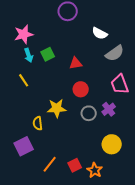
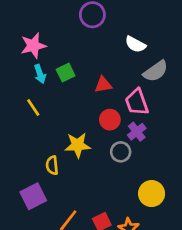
pink trapezoid: (120, 84) -> (137, 102), moved
purple cross: (109, 109) -> (137, 132), moved

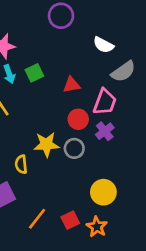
pink trapezoid: (137, 102) -> (105, 102), turned -140
gray circle: (121, 152) -> (74, 148), moved
yellow circle: (152, 194) -> (103, 192), moved

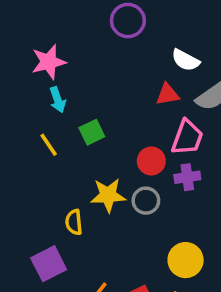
green square: (34, 73) -> (92, 132), moved
red triangle: (72, 85) -> (168, 94), moved
purple cross: (105, 131) -> (187, 177), turned 30

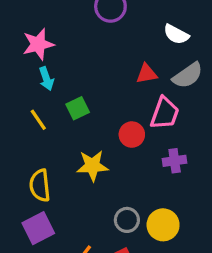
white semicircle: (186, 60) -> (176, 34), moved
purple cross: (187, 177) -> (175, 161), moved
gray circle: (146, 201) -> (127, 220), moved
yellow semicircle: (74, 222) -> (40, 185), moved, size x1.4

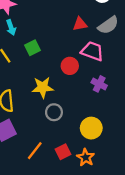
pink trapezoid: (165, 113) -> (92, 51), turned -90
purple cross: (175, 161) -> (99, 84), turned 35
gray circle: (127, 220) -> (54, 112), moved

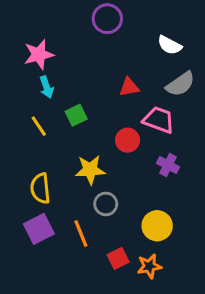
red triangle: (80, 24) -> (129, 87), moved
orange line: (35, 151) -> (81, 234), moved, turned -60
orange star: (86, 157) -> (149, 266), turned 30

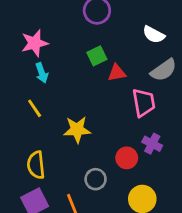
green square: (76, 115) -> (97, 56), moved
pink trapezoid: (159, 120) -> (144, 103), turned 60
red circle: (128, 140) -> (127, 158), moved
yellow star: (90, 170) -> (77, 130), moved

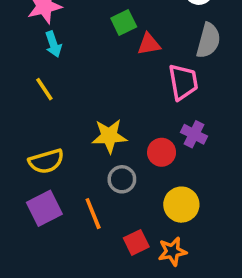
gray semicircle: (164, 70) -> (208, 41), turned -40
yellow star: (77, 130) -> (109, 136), moved
yellow semicircle: (36, 165) -> (46, 161), turned -100

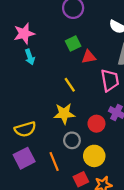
yellow line: (44, 89) -> (70, 85), moved
yellow circle: (181, 205) -> (94, 156), moved

